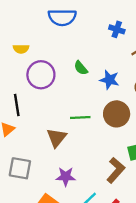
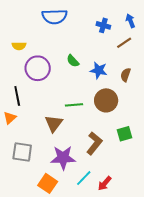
brown L-shape: (116, 170) -> (94, 143), moved
purple star: (66, 176) -> (63, 158), size x1.4

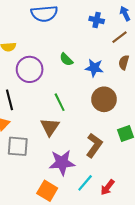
brown semicircle: (126, 75) -> (124, 62), moved
green line: (74, 105) -> (60, 102), moved, turned 72
gray square: (22, 152) -> (18, 146), moved

